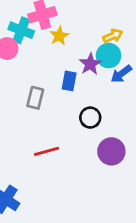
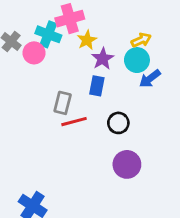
purple star: (90, 64) -> (103, 59), moved
red line: (47, 151) -> (74, 122), moved
purple circle: (111, 151) -> (127, 164), moved

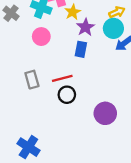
pink circle: (34, 53) -> (41, 37), moved
gray rectangle: (63, 103) -> (32, 80), moved, turned -30
black circle: (118, 123) -> (67, 95), moved

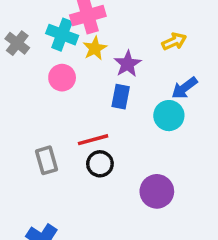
yellow star: (73, 12) -> (95, 48), moved
cyan circle: (113, 28) -> (169, 116), moved
gray rectangle: (32, 80) -> (47, 160), moved

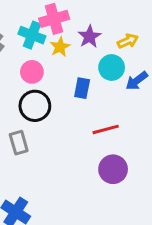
purple star: (128, 64) -> (89, 37), moved
cyan circle: (169, 116) -> (112, 68), moved
red line: (93, 140) -> (106, 129), moved
black circle: (100, 164) -> (35, 106), moved, size x1.4

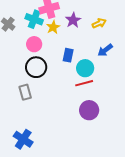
cyan circle: (112, 68) -> (85, 68), moved

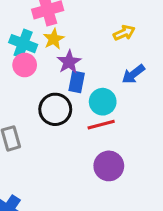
cyan cross: (34, 19) -> (23, 44), moved
purple star: (73, 20) -> (69, 62), moved
black circle: (36, 67) -> (55, 109), moved

